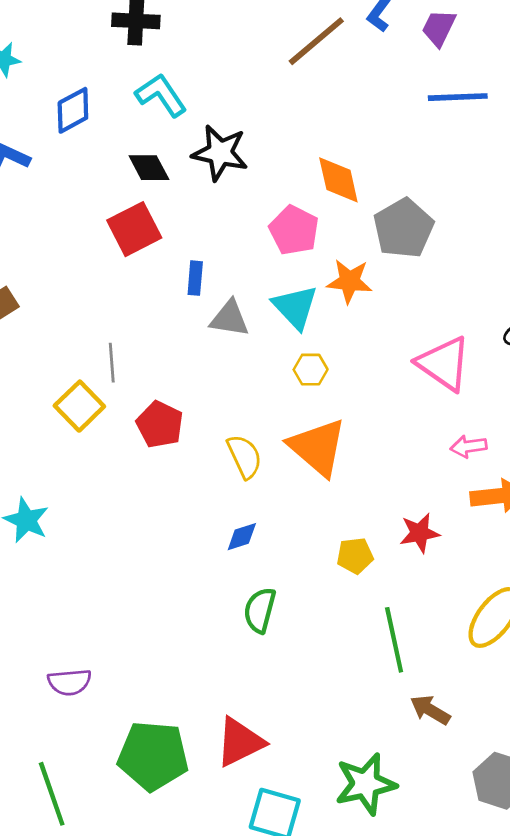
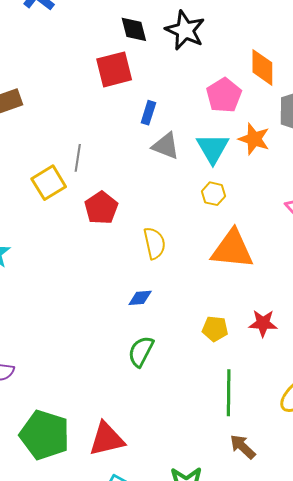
orange triangle: (318, 447) -> (232, 249), moved, turned -48

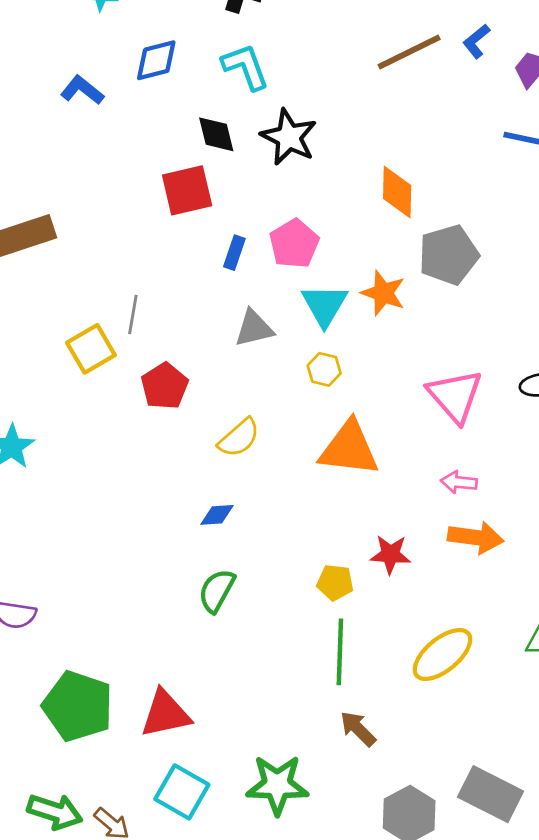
pink pentagon: (224, 95) -> (294, 244), moved
gray triangle: (166, 146) -> (254, 328), moved, turned -36
yellow semicircle: (154, 243) -> (239, 438), turned 60
yellow pentagon: (215, 329) -> (335, 583), moved

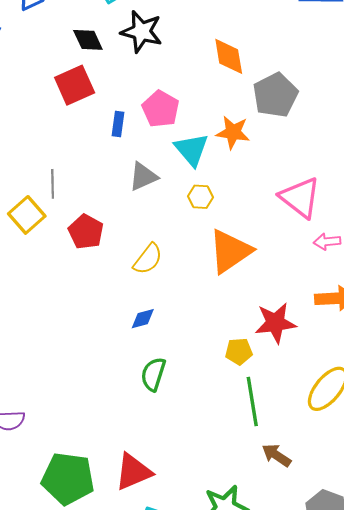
orange triangle: (349, 449) -> (230, 251), turned -30
pink arrow: (459, 482) -> (327, 242), moved
red star: (390, 554) -> (275, 323), size x1.4

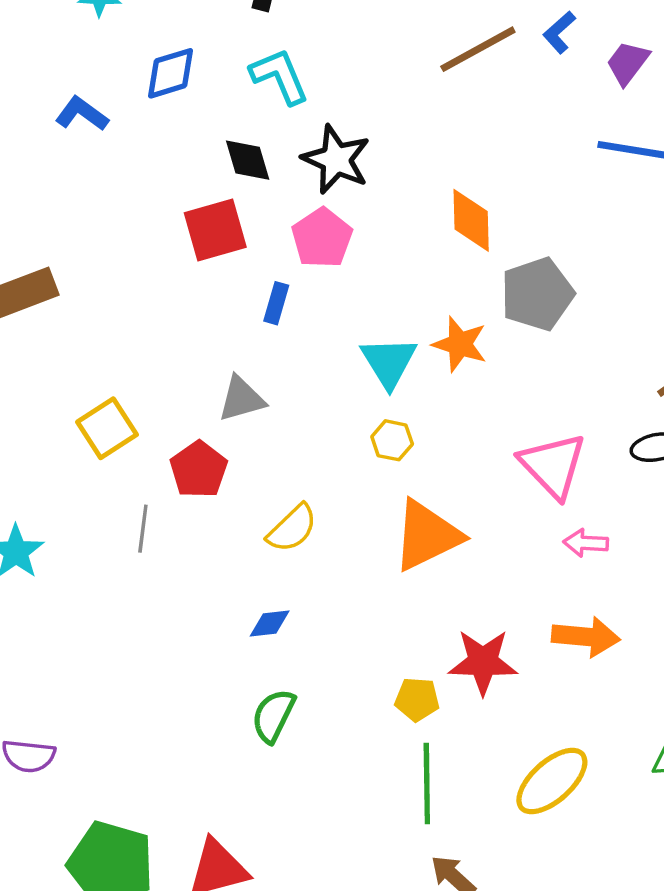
pink pentagon: (161, 109) -> (322, 238), moved
gray triangle: (143, 177) -> (241, 399), moved
gray line: (53, 184) -> (143, 529), moved

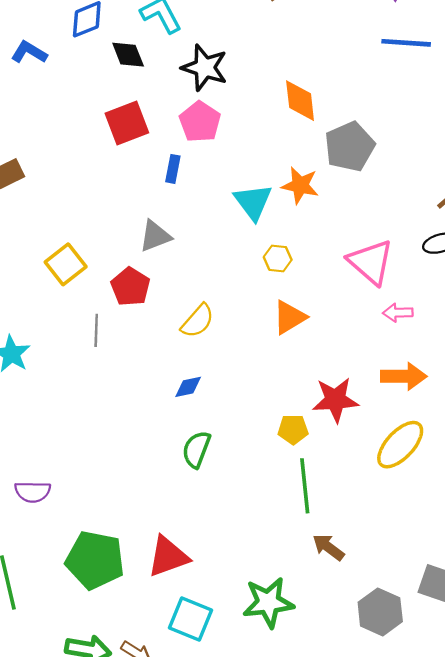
black diamond: (248, 160) -> (128, 55), moved
yellow hexagon: (392, 440) -> (278, 258), moved
orange triangle: (427, 535) -> (289, 317), size x0.7
yellow ellipse: (552, 781) -> (400, 445), moved

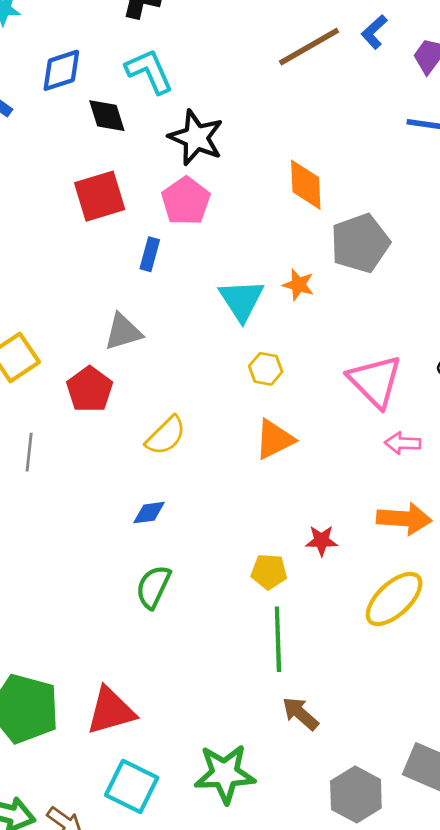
orange star: (300, 185) -> (298, 285), size x0.7
gray line: (96, 330) -> (29, 452), moved
red star: (335, 400) -> (322, 541), size x0.6

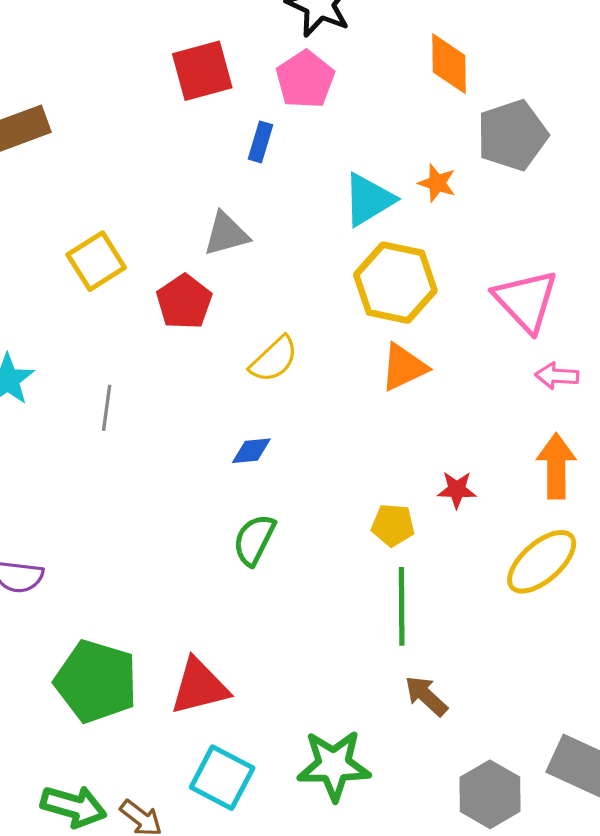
cyan triangle: (241, 300) -> (369, 200), turned 30
yellow hexagon: (266, 369) -> (395, 283), size x2.0
gray line: (29, 452) -> (107, 408), moved
orange arrow: (404, 519) -> (556, 466), turned -96

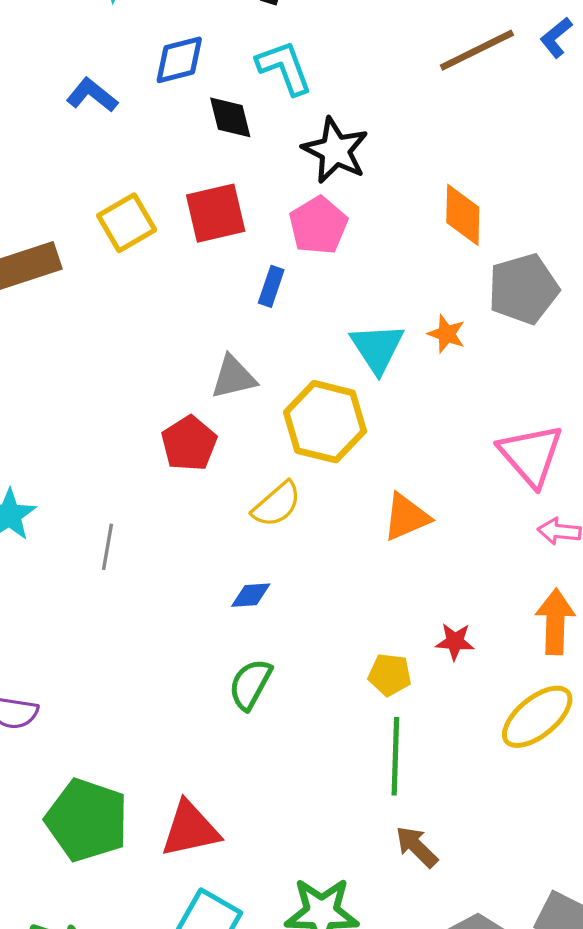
cyan triangle: (369, 200) -> (377, 348), turned -34
yellow square: (96, 261) -> (127, 223), moved
yellow hexagon: (395, 283) -> (325, 422), moved

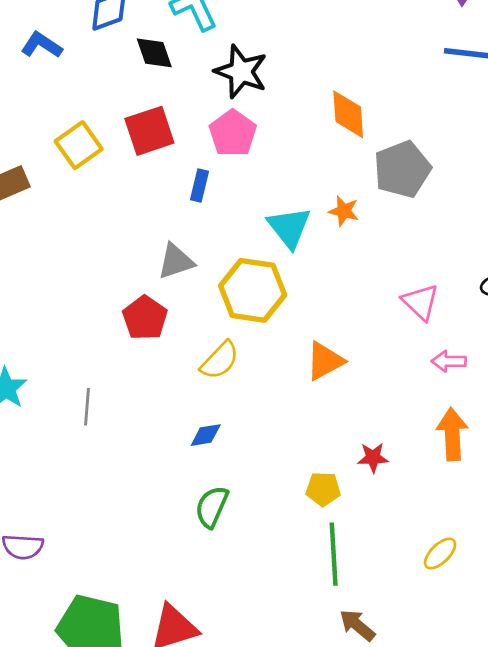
pink triangle: (531, 455) -> (420, 302), size x0.7
yellow ellipse: (537, 717) -> (440, 554), moved, size x0.6

